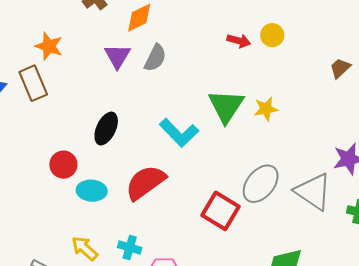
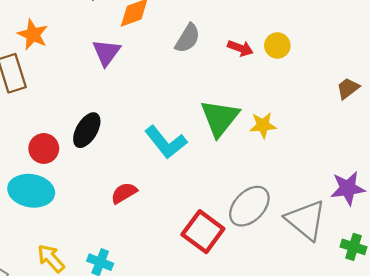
gray semicircle: (155, 58) -> (188, 38), moved
red circle: (63, 165) -> (44, 148), moved
red semicircle: (145, 182) -> (124, 193), size x0.6
cyan ellipse: (92, 191) -> (31, 191), moved, size x1.4

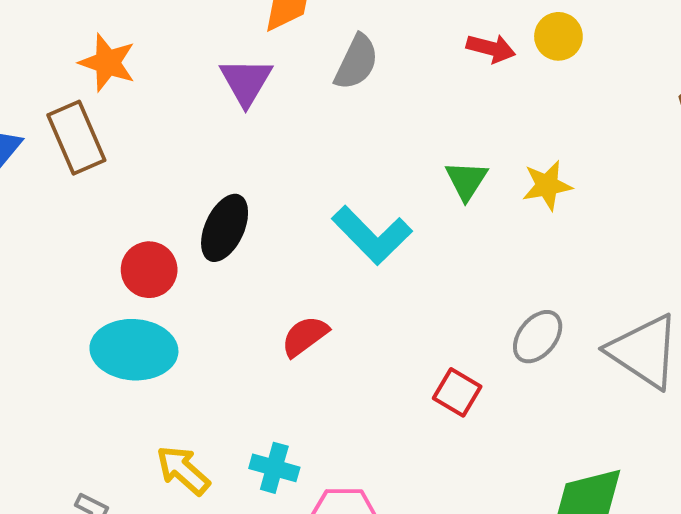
gray semicircle: (188, 38) -> (356, 62), moved
green triangle: (220, 118) -> (466, 180), size x0.6
gray ellipse: (249, 206) -> (538, 337), size x0.7
red square: (203, 232) -> (457, 392), size x0.6

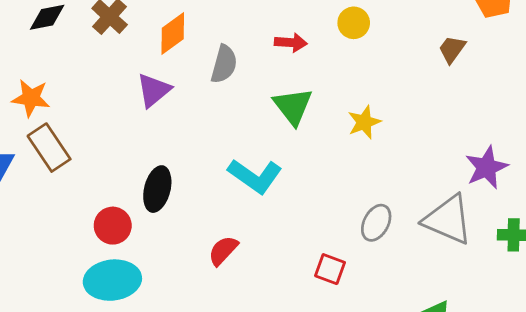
red arrow: (491, 48) -> (291, 43), moved
orange star: (107, 63) -> (31, 98), moved
purple triangle: (246, 81) -> (154, 90), turned 30
green triangle: (466, 180) -> (293, 106), moved, size x1.4

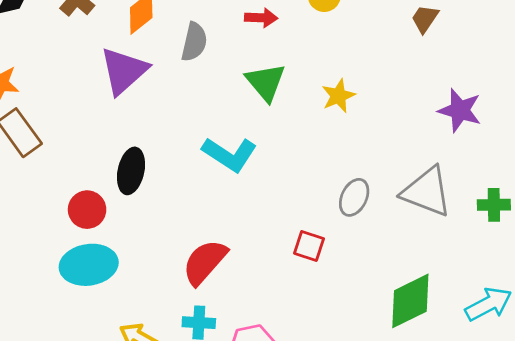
purple triangle: (154, 90) -> (124, 71), size x1.4
purple star: (487, 167) -> (460, 110), moved, turned -30
red semicircle: (223, 251) -> (205, 262), moved, size x1.5

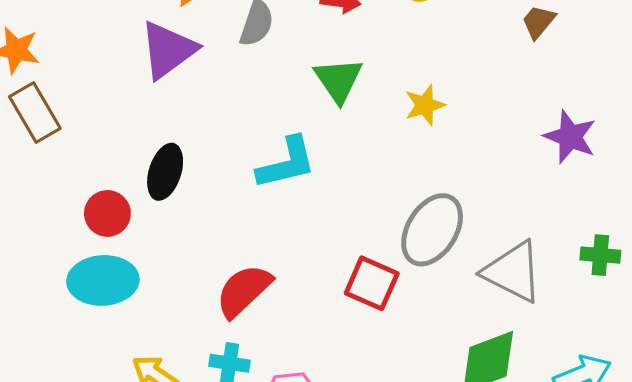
cyan L-shape: (230, 154) -> (286, 163), turned -52
gray triangle: (427, 192) -> (513, 272), moved
gray ellipse: (354, 197) -> (432, 230), size x1.6
red square: (309, 246) -> (372, 283), size x1.4

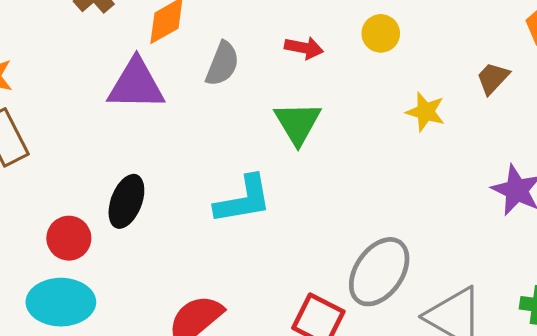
purple triangle: (168, 50) -> (136, 85), turned 34
yellow star: (425, 105) -> (426, 112), moved, turned 30

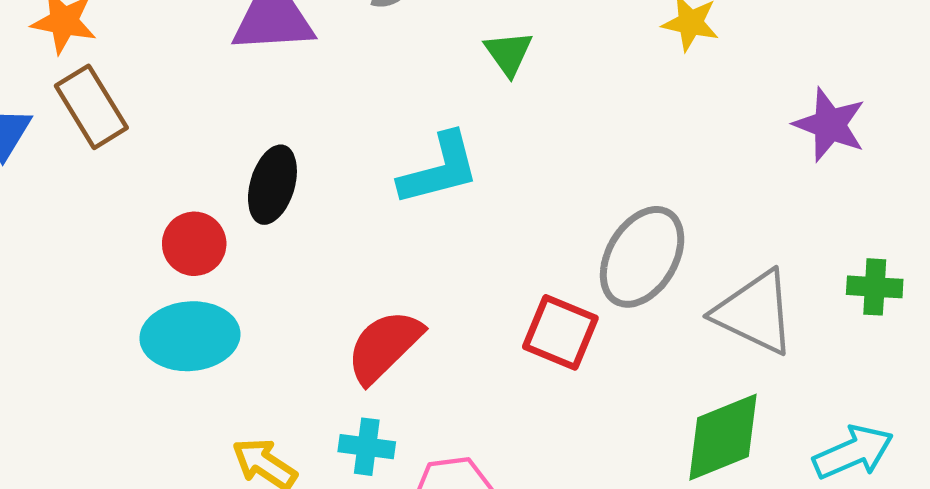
green triangle: (298, 123) -> (509, 53), size x0.7

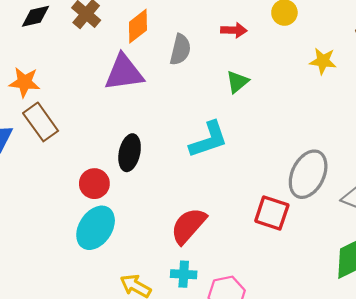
green triangle: (509, 53) -> (237, 82), turned 30
cyan ellipse: (190, 336) -> (96, 228), turned -48

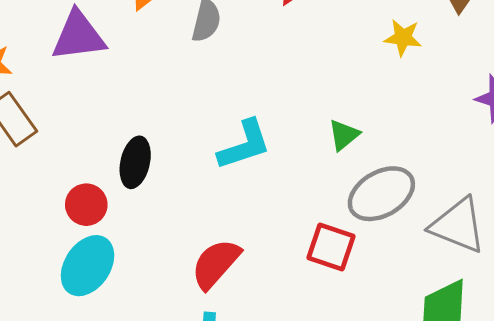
purple triangle: (124, 73) -> (78, 36), moved
green triangle: (237, 82) -> (344, 135), moved
gray ellipse: (308, 174) -> (381, 194), turned 33

